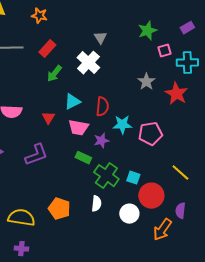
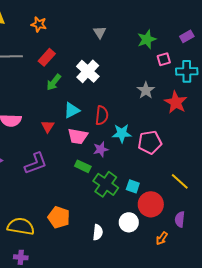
gray triangle: (100, 38) -> (100, 32), moved
white semicircle: (96, 204) -> (98, 232), moved
orange arrow: (162, 230) -> (162, 238), size x0.6

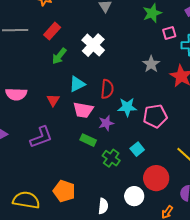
green cross: (106, 184) -> (111, 158), size x0.7
cyan square: (133, 186) -> (137, 149), moved, turned 32

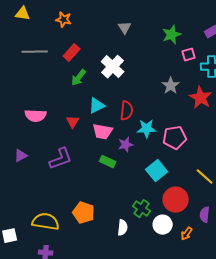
cyan square: (137, 149) -> (157, 171), size x1.5
green cross: (111, 158) -> (142, 209), moved
white circle: (134, 196) -> (163, 225), moved

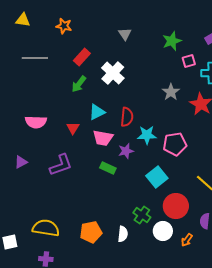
red rectangle: (72, 53) -> (82, 57), moved
orange pentagon: (84, 213) -> (91, 232), moved, turned -30

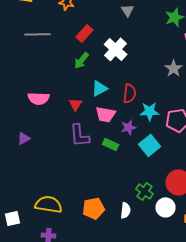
purple L-shape: (61, 165) -> (80, 135), moved, turned 105
cyan square: (157, 177) -> (150, 145), moved

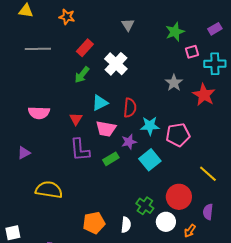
green rectangle: (111, 144) -> (111, 159), turned -56
yellow semicircle: (49, 204) -> (49, 190), moved

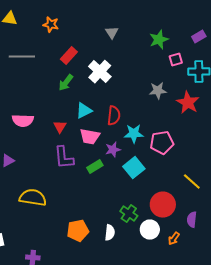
gray star: (174, 83) -> (158, 91), turned 30

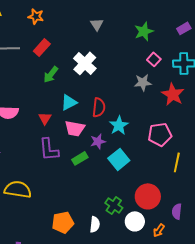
red rectangle: (69, 56) -> (42, 47), moved
pink square: (176, 60) -> (154, 59), moved, turned -32
cyan star: (134, 134) -> (119, 125), turned -30
pink pentagon: (162, 143) -> (160, 134), moved
yellow line: (192, 182) -> (177, 162), moved, turned 60

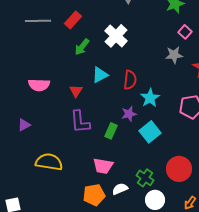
pink trapezoid: (75, 128) -> (103, 166), moved
green rectangle: (80, 158) -> (111, 131), turned -35
white circle: (135, 221) -> (155, 200), moved
white semicircle: (95, 224) -> (120, 189), moved, turned -119

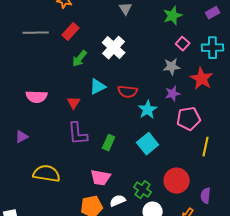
red semicircle: (130, 80) -> (128, 92), turned 90
purple star: (129, 114) -> (173, 94), moved

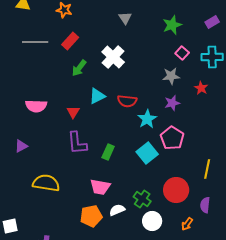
red star: (202, 79) -> (201, 88), size x0.6
pink pentagon: (189, 119) -> (172, 138), moved, turned -30
yellow line: (206, 147) -> (207, 169), moved

